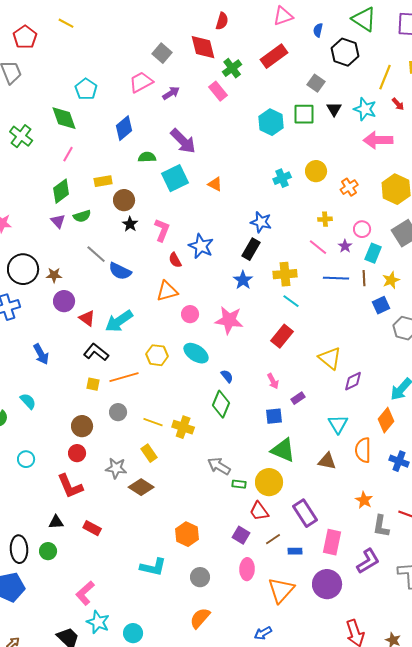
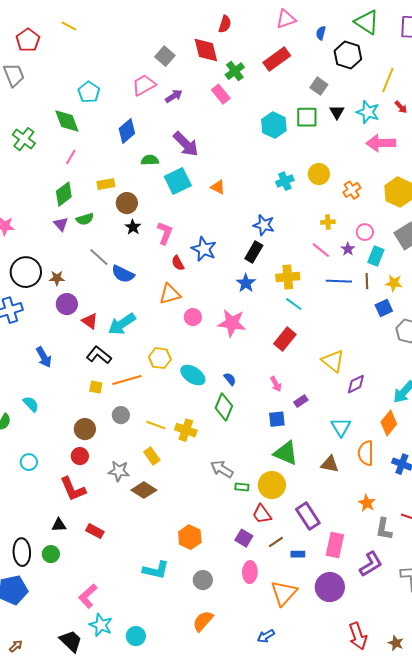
yellow star: (391, 280) -> (394, 283), turned 30
cyan ellipse: (196, 353) -> (193, 375), moved

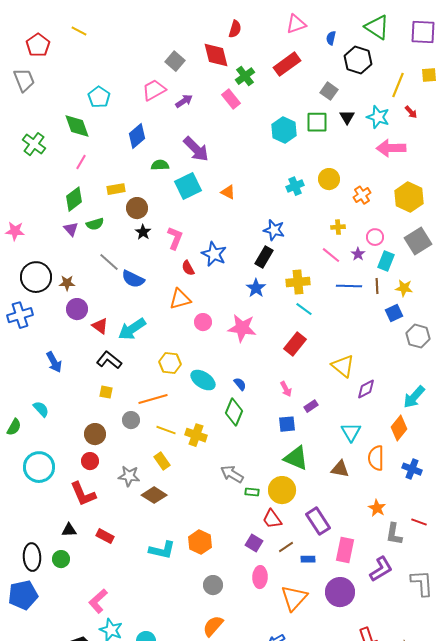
orange line: (127, 380) -> (153, 399), moved
cyan circle: (29, 462) -> (39, 467), size x1.8
cyan L-shape: (156, 570) -> (162, 550), moved

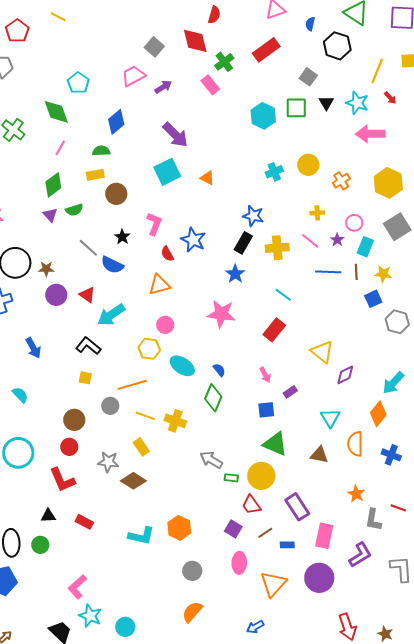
green semicircle: (160, 165) -> (101, 151), moved
black star: (143, 232) -> (122, 237), moved
yellow cross: (298, 282) -> (277, 248), moved
pink circle: (203, 322) -> (165, 325), moved
red triangle: (100, 326) -> (87, 295), moved

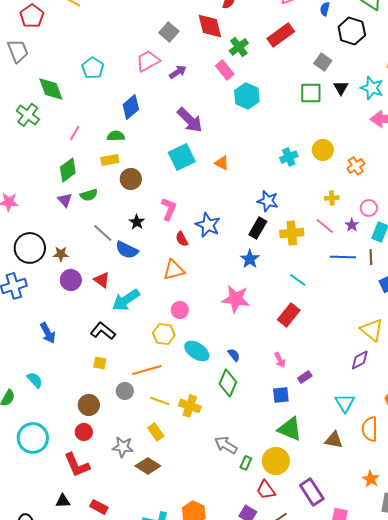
green diamond: (56, 112) -> (51, 89), moved
cyan hexagon: (263, 116) -> (247, 96), moved
yellow triangle: (322, 352) -> (372, 330), moved
green rectangle: (231, 478) -> (246, 463), turned -72

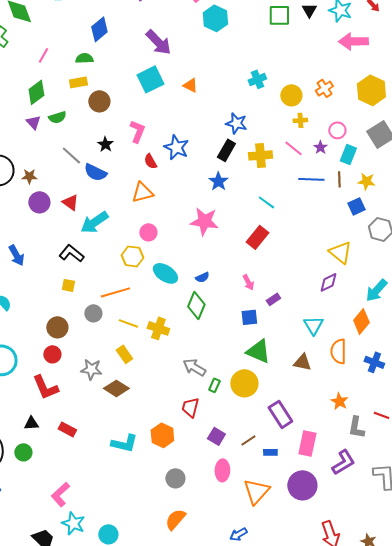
yellow circle: (323, 150) -> (291, 95), moved
blue semicircle: (234, 355) -> (202, 277), turned 104
red trapezoid: (266, 490) -> (190, 407), moved, turned 50

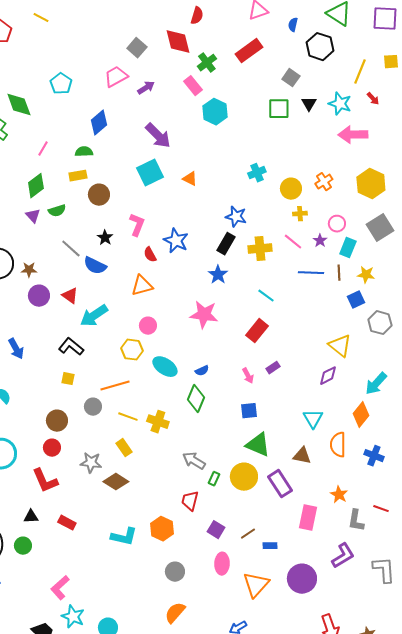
purple rectangle: (273, 299) -> (273, 368), moved
purple rectangle: (280, 414) -> (280, 484), moved
pink rectangle: (307, 443) -> (308, 518), moved

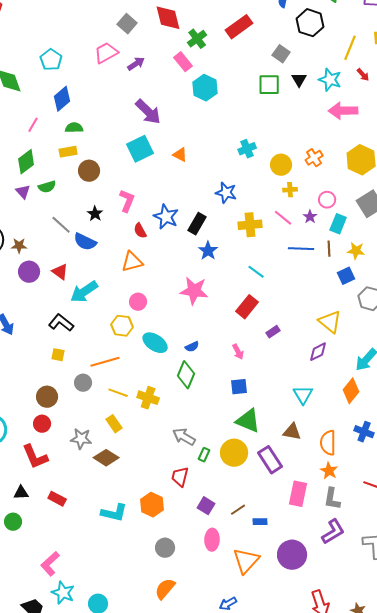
blue diamond: (99, 123) -> (62, 99), moved
black rectangle: (226, 244) -> (197, 224), moved
purple rectangle: (273, 368) -> (273, 332), moved
orange semicircle: (338, 445) -> (328, 443), moved
gray L-shape: (356, 521) -> (332, 499), moved

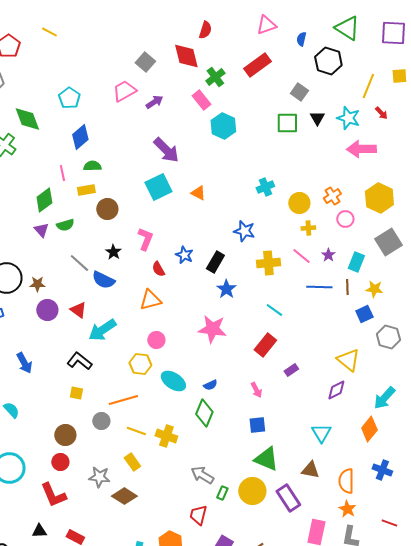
pink line: (33, 125) -> (62, 173), moved, turned -42
pink circle: (327, 200) -> (345, 219), moved
blue star: (166, 217) -> (184, 255), size x0.7

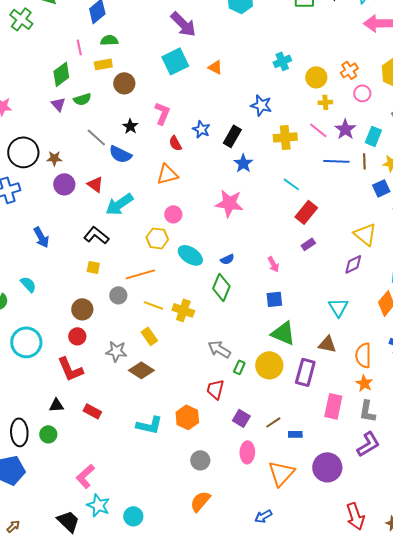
purple star: (328, 255) -> (345, 129), size x1.5
red rectangle: (265, 345) -> (306, 212), moved
purple rectangle: (288, 498) -> (305, 372), turned 48

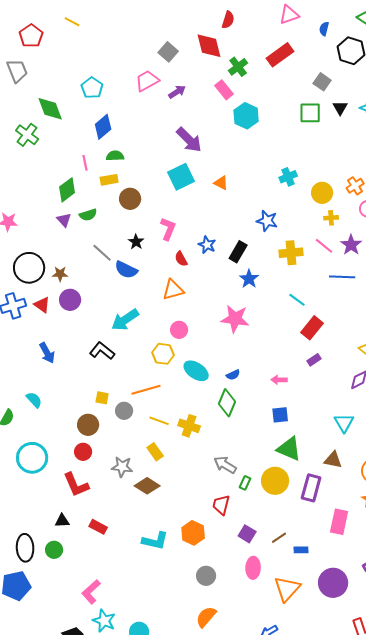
red triangle: (95, 184) -> (42, 305), moved
pink arrow: (273, 264) -> (279, 380), turned 119
yellow square: (93, 267) -> (102, 398), moved

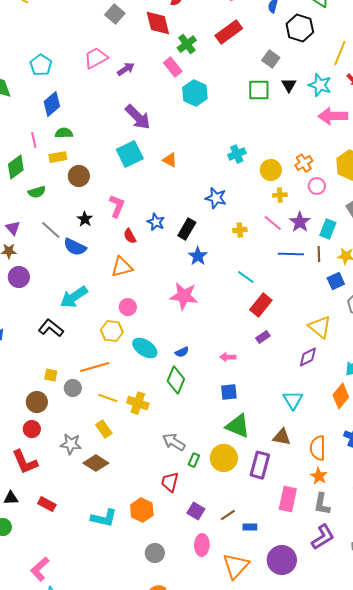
gray square: (168, 52) -> (115, 14), moved
purple triangle: (64, 220) -> (13, 228), moved
yellow cross: (291, 253) -> (240, 230), size x0.6

